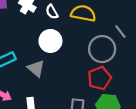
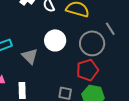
white circle: (50, 41) -> (55, 40), moved

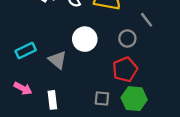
gray circle: (92, 43) -> (127, 38), size x0.6

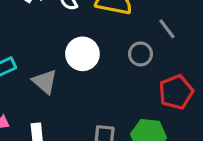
red pentagon: (125, 69) -> (176, 92), moved

